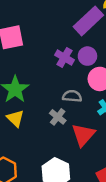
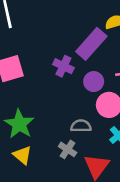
purple cross: (64, 57) -> (63, 66), moved

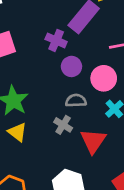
purple circle: (94, 82) -> (71, 66), moved

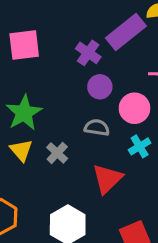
gray cross: (63, 125) -> (57, 153), moved

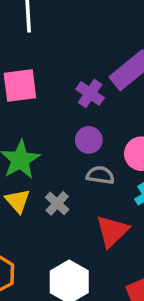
purple circle: (100, 87) -> (89, 140), moved

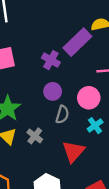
gray semicircle: (100, 175) -> (62, 115), turned 102

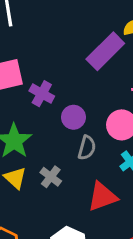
purple cross: (51, 60) -> (42, 94), moved
red triangle: (73, 152) -> (102, 197), turned 30

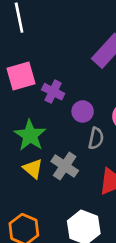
gray cross: (51, 177) -> (65, 166), size x1.4

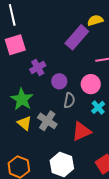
pink square: (21, 76) -> (15, 45), moved
purple cross: (53, 92) -> (38, 67), turned 35

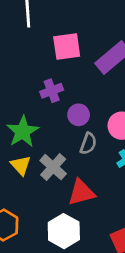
pink square: (15, 45) -> (67, 46), moved
red triangle: (82, 131) -> (81, 193), moved

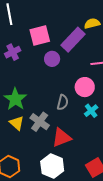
purple cross: (52, 91) -> (13, 52), moved
purple circle: (79, 115) -> (52, 59), moved

